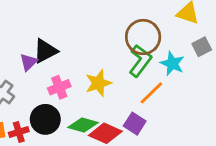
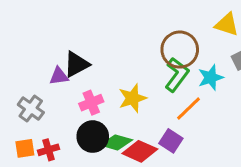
purple triangle: (29, 62) -> (59, 76), turned 36
cyan star: (172, 64) -> (211, 78), turned 30
black circle: (45, 119) -> (93, 137), moved

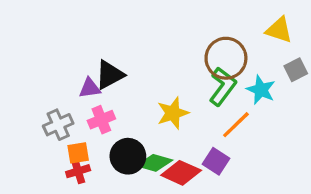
cyan star: (211, 78) -> (261, 90), turned -30
pink cross: (91, 103) -> (101, 120), moved
gray cross: (31, 109) -> (58, 125), turned 30
orange square: (25, 148) -> (78, 153), moved

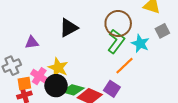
black triangle: (110, 75) -> (69, 28), moved
yellow star: (173, 113) -> (58, 68), moved, turned -30
pink cross: (101, 120) -> (39, 76), moved, turned -35

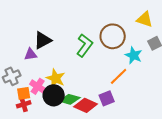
black triangle: (69, 28) -> (43, 40), moved
green L-shape: (116, 41) -> (85, 45), moved
purple square: (112, 89) -> (107, 98), turned 35

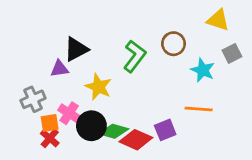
brown circle: (113, 36) -> (174, 44), size x0.7
orange line: (119, 76) -> (199, 109), moved, turned 48
yellow star: (56, 78) -> (98, 87), moved
red cross: (24, 104) -> (50, 138), turned -32

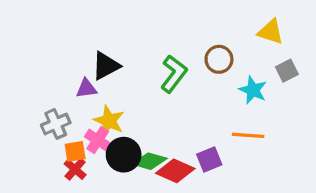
yellow star: (98, 87) -> (109, 121), moved

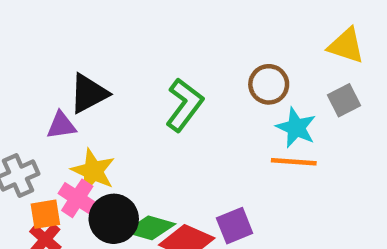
yellow triangle: (271, 32) -> (346, 46), moved
brown circle: (219, 59) -> (269, 84), moved
orange line: (248, 135) -> (294, 162), moved

